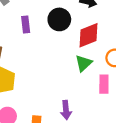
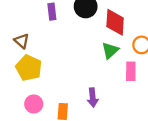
red diamond: (89, 35) -> (115, 22), turned -64

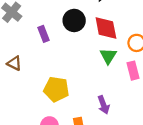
brown triangle: (22, 41) -> (14, 63), moved
yellow pentagon: (29, 68) -> (56, 89), moved

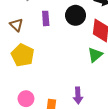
brown triangle: (14, 63) -> (16, 25), moved
yellow pentagon: (56, 89) -> (23, 55), moved

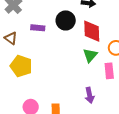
purple rectangle: (46, 18) -> (38, 28), turned -72
purple arrow: (78, 95) -> (90, 95), moved

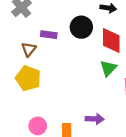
brown triangle: (11, 38) -> (29, 49), moved, turned 32
purple arrow: (90, 95) -> (95, 119), moved, turned -77

